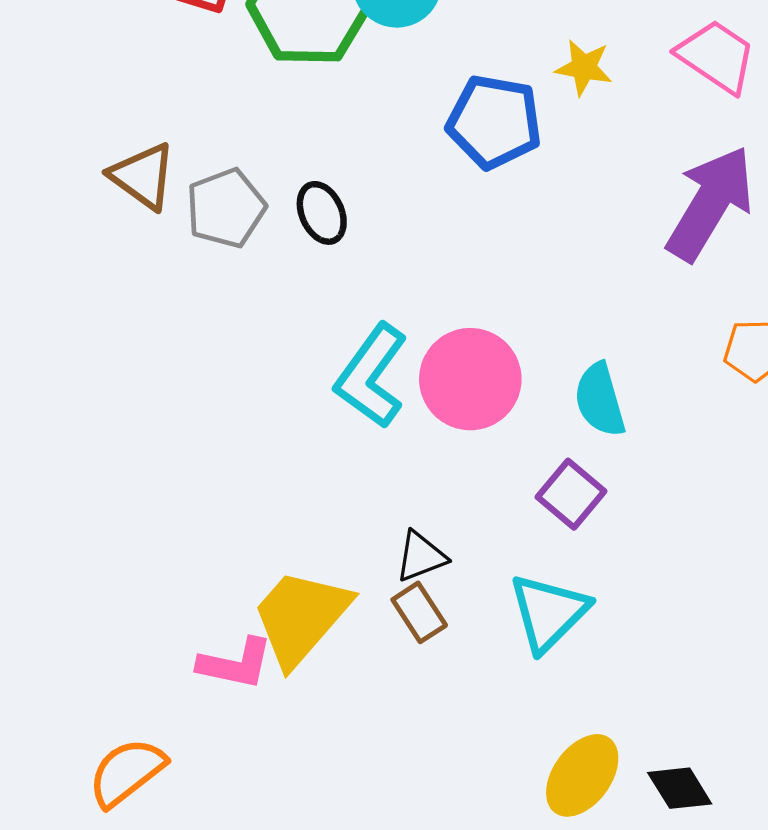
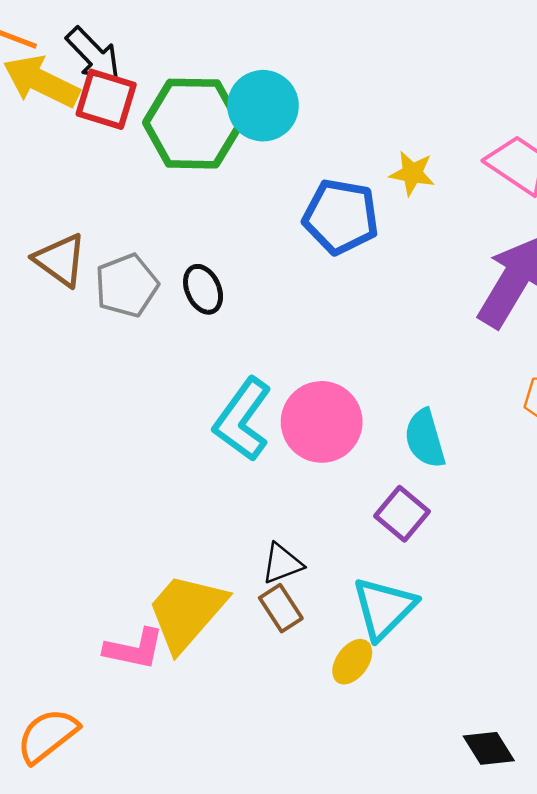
yellow ellipse: (582, 775) -> (352, 662), moved, size x0.7

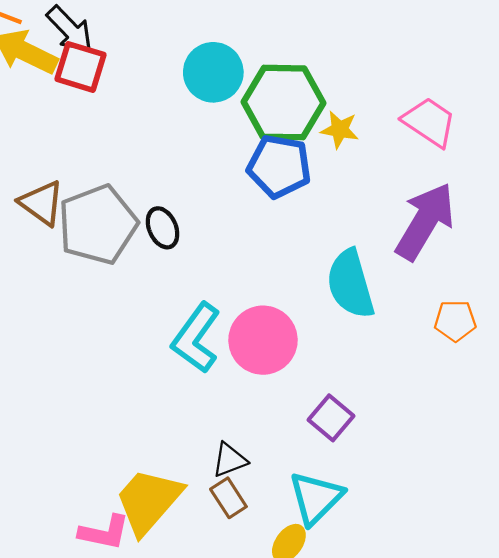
green hexagon: (193, 124) -> (283, 103), moved
gray pentagon: (127, 285) -> (98, 225), size x1.5
cyan semicircle: (425, 438) -> (350, 284), moved, size x1.4

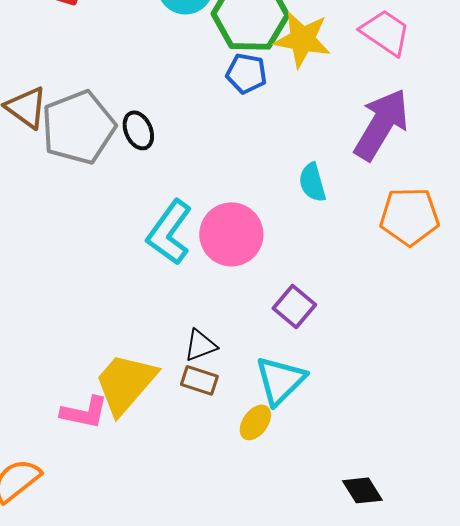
yellow star: (340, 130) -> (302, 39), size x1.6
blue pentagon: (279, 166) -> (246, 73), size x0.7
cyan semicircle: (350, 284) -> (312, 182), size x0.6
orange pentagon: (455, 321) -> (409, 216), size x1.5
brown rectangle: (228, 498) -> (199, 380), turned -39

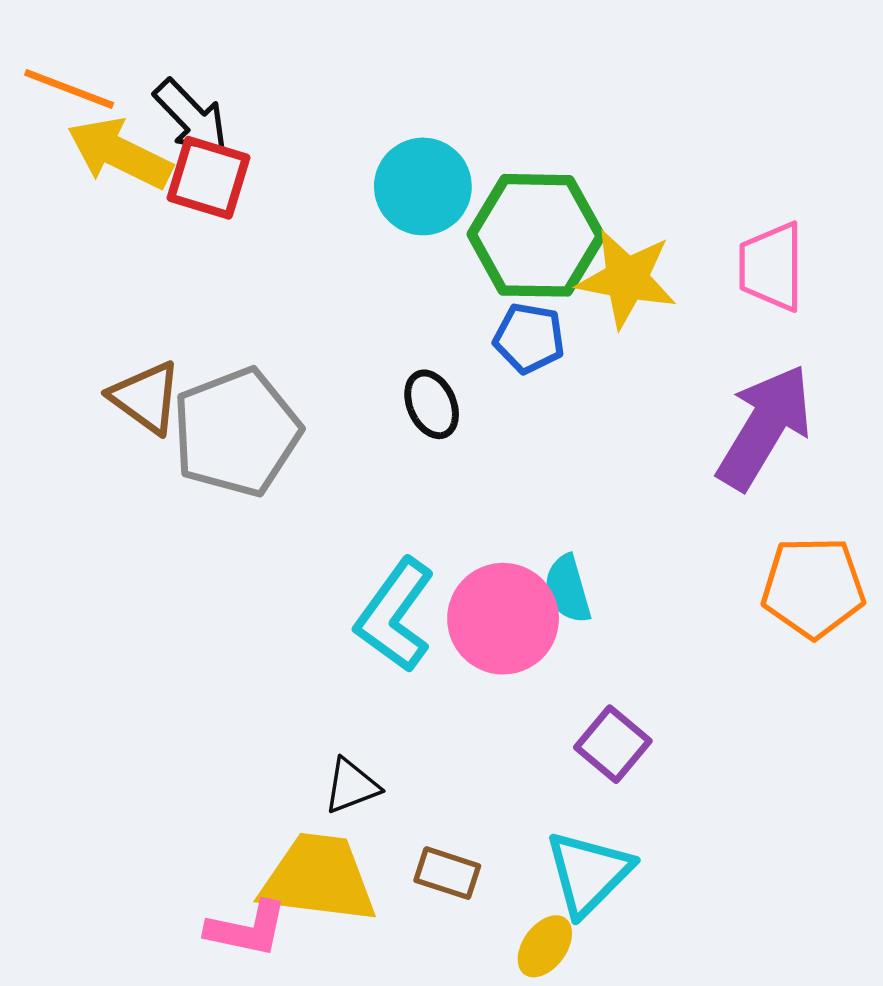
pink trapezoid: (385, 32) -> (771, 267), turned -124
black ellipse: (138, 130) -> (432, 404), moved
cyan semicircle: (312, 182) -> (568, 589), moved
black triangle: (200, 345) -> (351, 786), moved
yellow trapezoid: (125, 383) -> (318, 878), turned 56

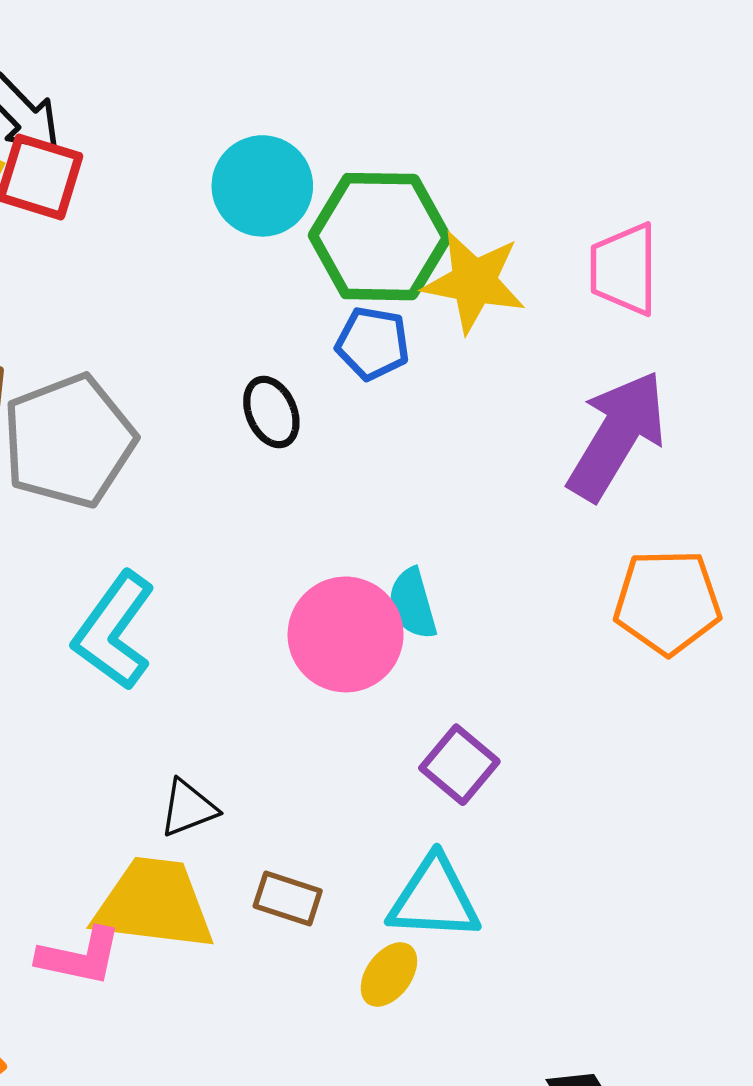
cyan L-shape: (395, 615) -> (114, 631), moved
cyan triangle: (588, 873) -> (434, 899), turned 48

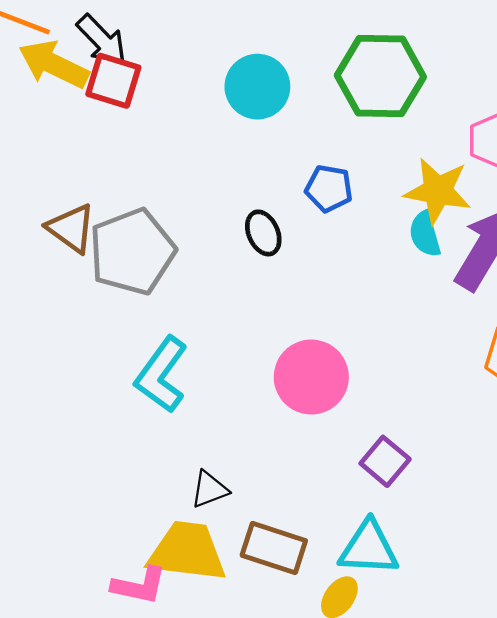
green hexagon: (380, 237) -> (380, 76), moved
yellow star: (474, 282) -> (438, 191), moved
cyan semicircle: (412, 604) -> (425, 234), moved
brown rectangle: (288, 899) -> (274, 548), size x1.5

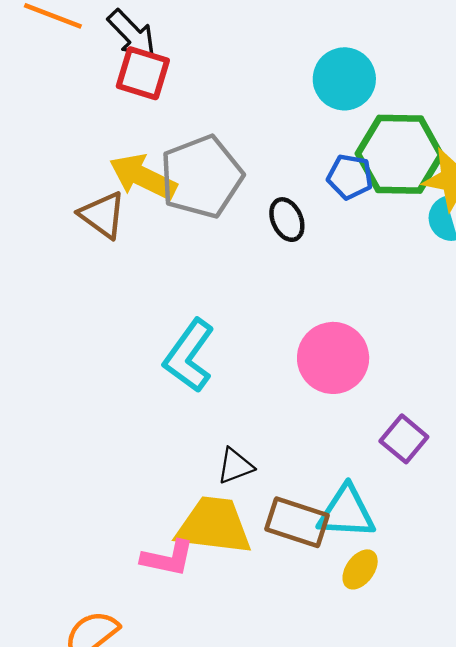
yellow arrow: (54, 64) -> (143, 177), moved
green hexagon: (380, 76) -> (399, 154), moved
cyan circle: (257, 87) -> (344, 79), moved
gray pentagon: (132, 252) -> (201, 177), moved
cyan triangle: (369, 548) -> (347, 512), moved

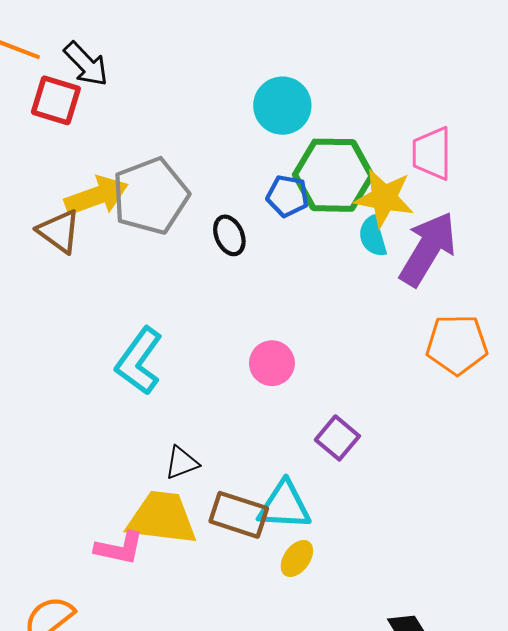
red square: (143, 73) -> (56, 100), moved
yellow arrow: (143, 177) -> (96, 196), turned 134
pink circle: (333, 358) -> (272, 363), size x0.7

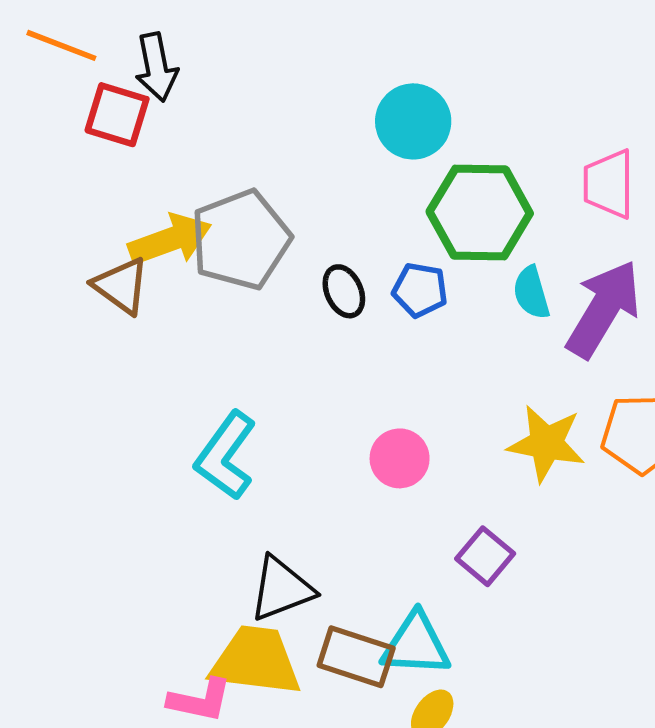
black arrow: (86, 64) -> (156, 67), turned 33
blue pentagon: (288, 196) -> (420, 290), moved
yellow star: (384, 198) -> (546, 443), moved
black triangle: (182, 463) -> (281, 589), size x1.5

